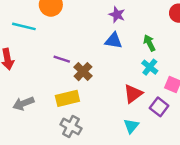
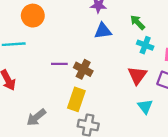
yellow rectangle: (67, 98) -> (76, 99), turned -40

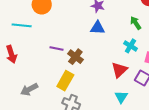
green arrow: (138, 22) -> (136, 23), moved

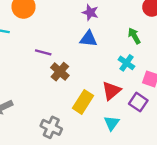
purple line: (56, 49) -> (43, 52), moved
yellow rectangle: (65, 81) -> (83, 102), moved

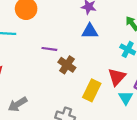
cyan triangle: (112, 123) -> (126, 98), moved

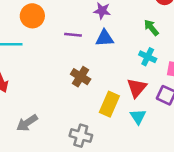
purple line: (49, 49) -> (73, 35), moved
cyan triangle: (126, 98) -> (138, 117), moved

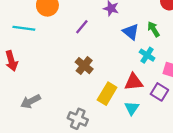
purple line: (73, 35) -> (82, 27), turned -63
blue triangle: (105, 38) -> (131, 32), moved, turned 36
red triangle: (137, 88) -> (134, 82), turned 36

